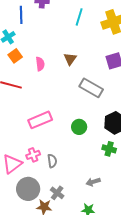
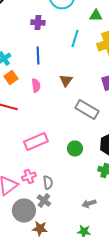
blue line: (21, 15) -> (38, 56), moved
gray cross: (57, 193) -> (44, 200), moved

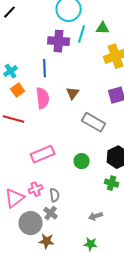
purple cross: (38, 22) -> (59, 41), moved, size x1.5
cyan line: (75, 38) -> (82, 34), moved
pink semicircle: (36, 86) -> (43, 98), size x1.5

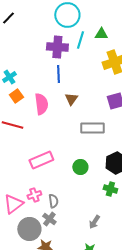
blue line: (45, 68) -> (58, 74), moved
gray rectangle: (94, 122) -> (92, 128), turned -30
gray arrow: (96, 216) -> (94, 222), turned -40

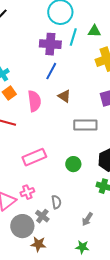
blue line: (58, 74) -> (51, 71), turned 30
brown triangle: (71, 99) -> (64, 96), turned -32
gray semicircle: (53, 201) -> (56, 202), moved

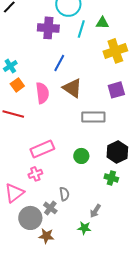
purple cross: (50, 44) -> (48, 28), moved
brown triangle: (64, 96) -> (72, 88), size x1.5
pink cross: (27, 192) -> (35, 174), moved
green star: (82, 247) -> (84, 228), moved

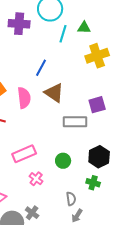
purple cross: (48, 28) -> (19, 24), moved
purple square: (116, 90) -> (97, 105), moved
pink cross: (35, 174) -> (36, 179), moved, turned -32
gray semicircle: (64, 194) -> (71, 199), moved

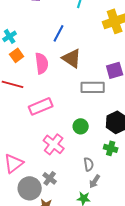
pink rectangle: (24, 154) -> (41, 106), moved
pink cross: (36, 179) -> (54, 144), size x1.5

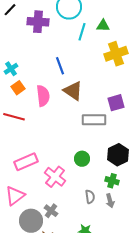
blue line: (59, 33) -> (60, 66), turned -48
pink rectangle: (41, 106) -> (26, 162), moved
gray arrow: (95, 181) -> (110, 201), moved, turned -48

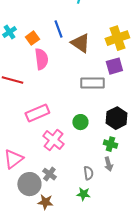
yellow cross: (116, 54) -> (117, 38), moved
orange square: (18, 88) -> (32, 38), moved
brown triangle: (73, 91) -> (80, 43), moved
pink rectangle: (26, 162) -> (37, 113), moved
gray semicircle: (90, 197) -> (88, 173), moved

